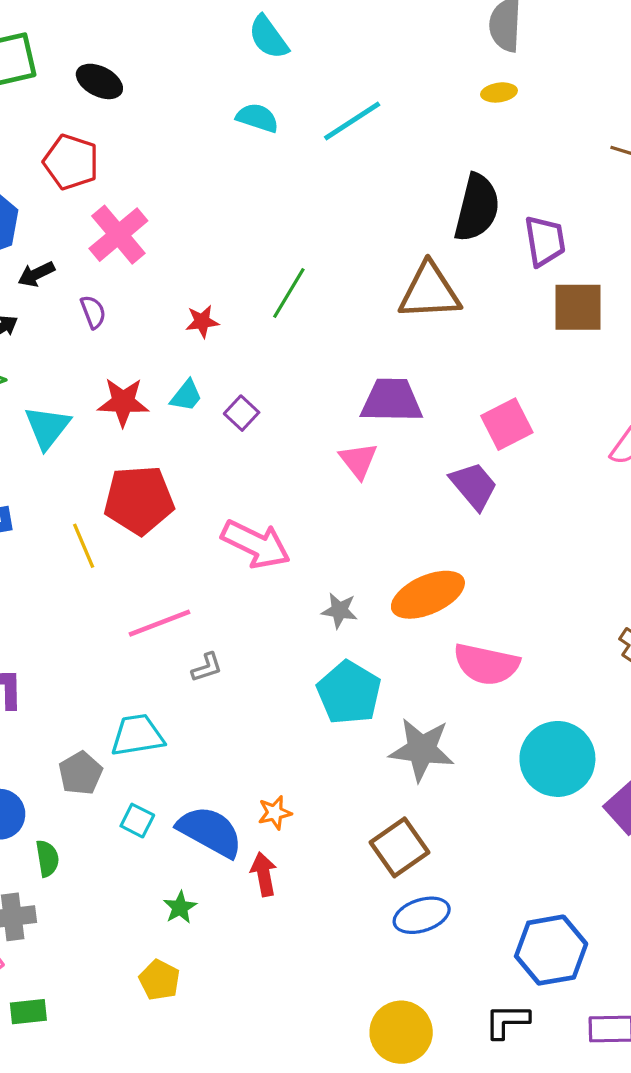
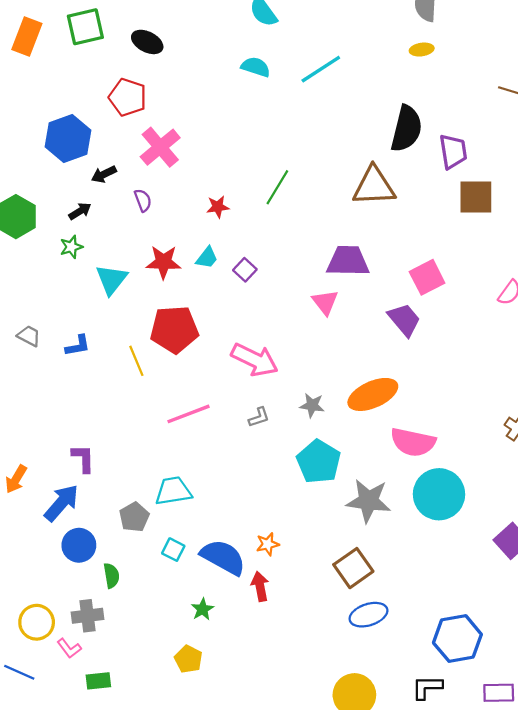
gray L-shape: (207, 667) -> (259, 417), moved
cyan circle: (557, 759) -> (439, 494), moved

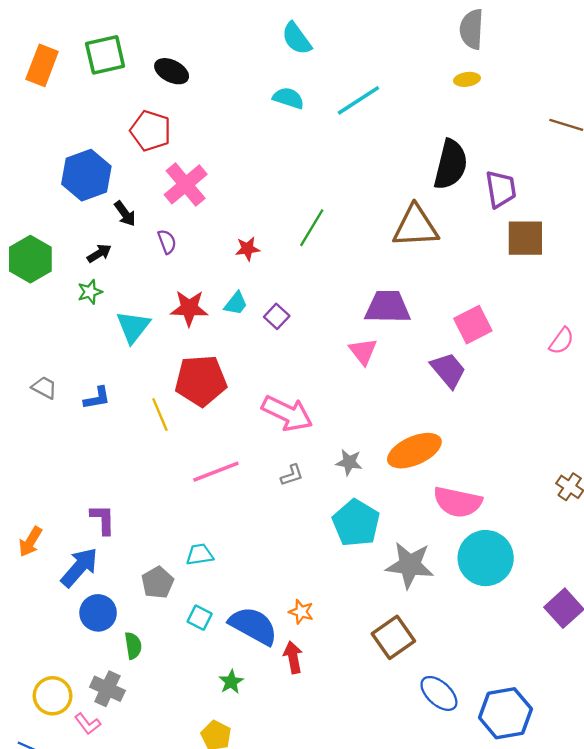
black arrow: (104, 174) -> (125, 214), turned -100
cyan trapezoid: (173, 491) -> (200, 555), size x0.7
orange star: (268, 544) -> (301, 612), turned 30
blue ellipse: (368, 615) -> (439, 693), moved, turned 60
gray cross: (88, 616) -> (107, 689), turned 32

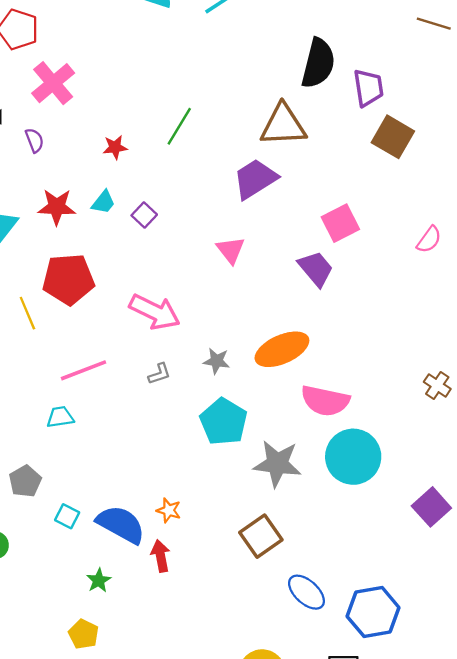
brown square: (525, 238) -> (393, 137), turned 30
purple trapezoid: (388, 307) -> (255, 179), moved, turned -33
cyan trapezoid: (200, 555) -> (60, 417), moved

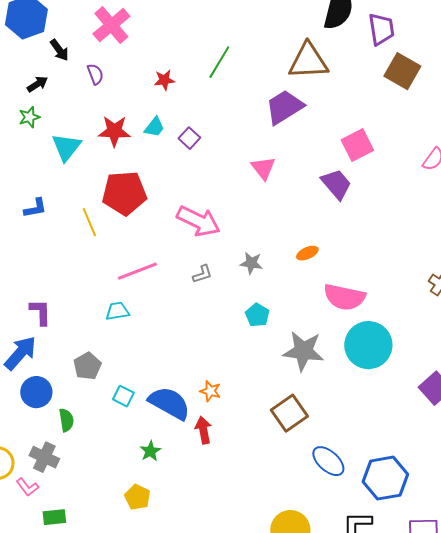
orange ellipse: (282, 349) -> (307, 253), size x0.5
cyan pentagon: (224, 422) -> (257, 315), size x0.6

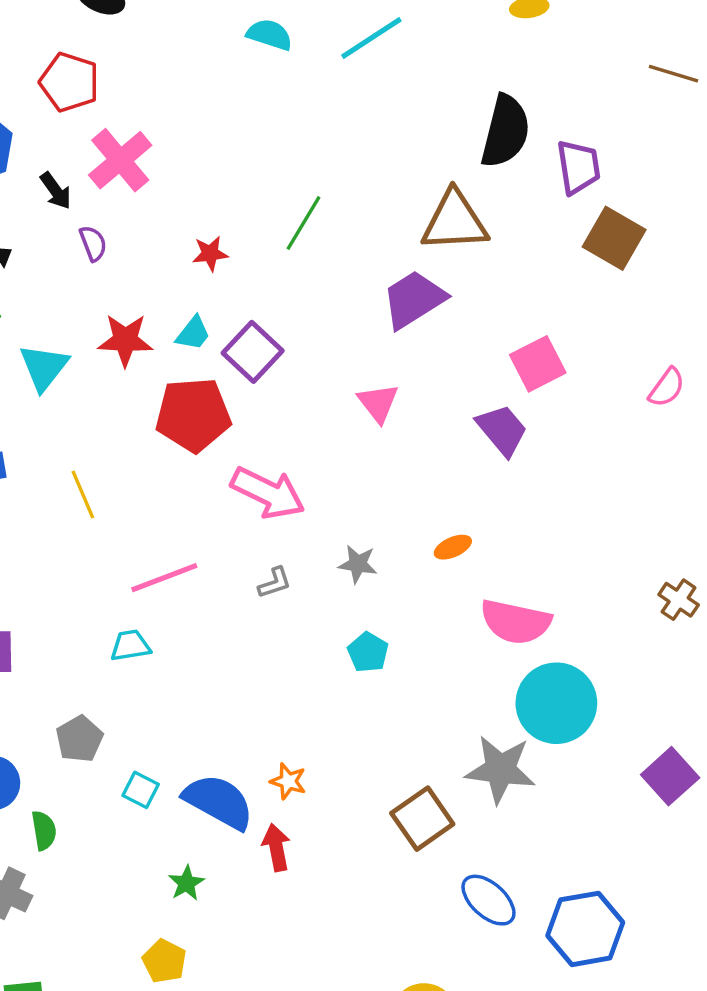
black arrow: (59, 50) -> (56, 191), moved
purple square: (189, 138) -> (253, 352), size x1.6
red pentagon: (124, 193) -> (193, 415), moved
gray star: (303, 351) -> (500, 769), moved

